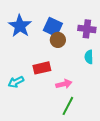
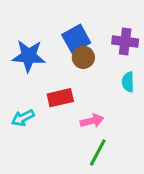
blue star: (20, 26) -> (29, 56), moved, turned -30
blue square: (53, 27) -> (76, 39), turned 36

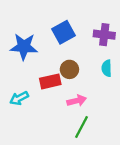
brown circle: (83, 57) -> (69, 69), moved

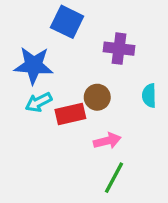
blue square: (63, 32) -> (67, 22), moved, turned -35
purple cross: (104, 35) -> (119, 49), moved
cyan arrow: (19, 98) -> (39, 102), moved

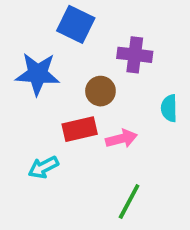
brown circle: (97, 97) -> (100, 91), moved
cyan arrow: (39, 102) -> (43, 167), moved
pink arrow: (107, 141) -> (121, 139), moved

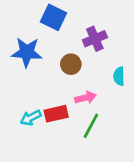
purple cross: (135, 55) -> (95, 39), turned -30
red rectangle: (80, 129) -> (56, 114), moved
green line: (129, 202) -> (91, 126), moved

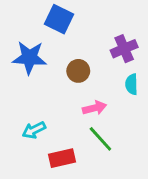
purple cross: (95, 39) -> (124, 49), moved
red rectangle: (56, 114) -> (62, 158), moved
green line: (91, 126) -> (100, 139), turned -70

